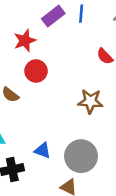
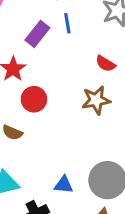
brown star: (90, 101) -> (96, 100), moved

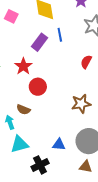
red semicircle: (106, 64) -> (86, 62), turned 88
brown star: (96, 100) -> (81, 104), moved

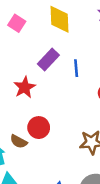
blue line: (60, 35) -> (76, 68), moved
red circle: (38, 87) -> (39, 128), moved

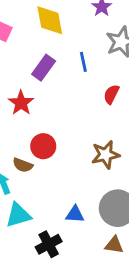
blue line: (76, 68) -> (83, 62), moved

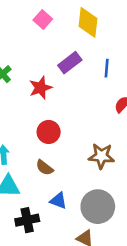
brown semicircle: (23, 165) -> (45, 168), moved

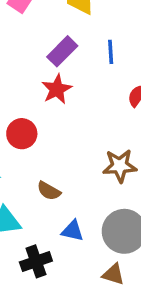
red star: (40, 88) -> (57, 89), moved
red circle: (49, 132) -> (22, 134), moved

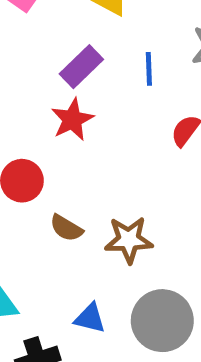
brown star: (120, 166) -> (129, 240), moved
brown semicircle: (49, 191) -> (66, 228), moved

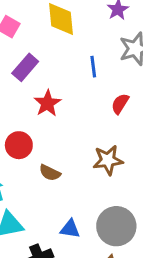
purple rectangle: (81, 67) -> (25, 67), moved
brown star: (129, 240) -> (108, 160), moved

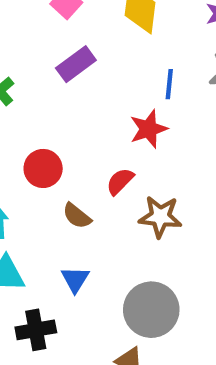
red star: (47, 103) -> (149, 129), moved
red semicircle: (120, 104) -> (120, 181), moved
blue triangle: (70, 229) -> (75, 279), moved, turned 40

